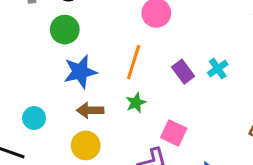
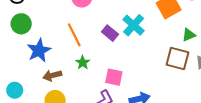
orange line: (134, 62) -> (74, 35), turned -30
cyan cross: (218, 69) -> (134, 25), size x1.5

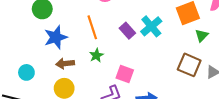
green triangle: (189, 35) -> (202, 35), moved, turned -32

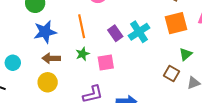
green triangle: (202, 35) -> (186, 54), moved
brown square: (189, 65) -> (171, 73), size x0.7
pink square: (125, 74) -> (106, 63), moved, turned -36

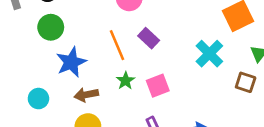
cyan cross: (139, 32) -> (209, 54), moved
purple rectangle: (115, 33) -> (149, 38), moved
cyan circle: (13, 63) -> (38, 99), moved

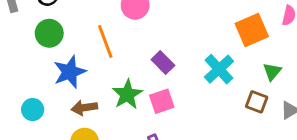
purple rectangle: (149, 38) -> (163, 62), moved
orange line: (117, 45) -> (105, 41), moved
green star: (126, 81) -> (127, 94), size x1.5

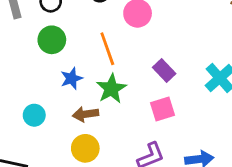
blue star: (70, 72) -> (72, 78), size x0.7
green star: (127, 94) -> (111, 89), moved

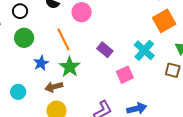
pink square: (162, 109) -> (125, 75), moved

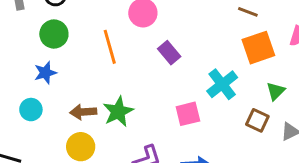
purple rectangle: (105, 50) -> (169, 53), moved
blue star: (41, 63) -> (45, 73), moved
green star: (70, 67) -> (118, 112), moved

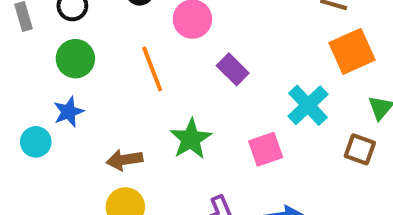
cyan circle: (31, 110) -> (36, 142), moved
green star: (118, 112) -> (191, 139), moved

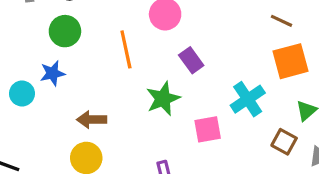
green star: (191, 139) -> (163, 99), moved

